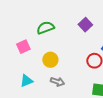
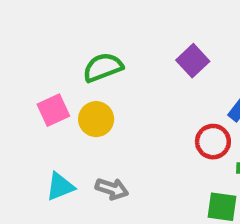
yellow circle: (50, 60) -> (96, 119), moved
gray arrow: (57, 82) -> (112, 189), moved

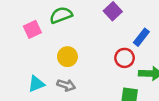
pink square: (53, 110) -> (32, 29), moved
yellow circle: (96, 119) -> (67, 57), moved

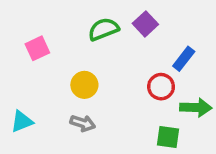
green semicircle: (61, 15) -> (104, 29), moved
cyan triangle: (36, 84) -> (22, 121), moved

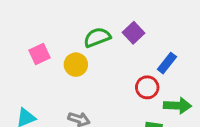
yellow circle: (84, 85) -> (76, 65), moved

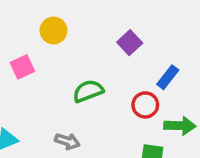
green semicircle: (97, 37) -> (88, 91), moved
yellow circle: (76, 65) -> (54, 30), moved

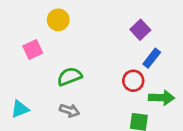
purple square: (130, 43) -> (140, 30), moved
green semicircle: (88, 91) -> (70, 76), moved

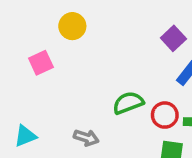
green semicircle: (70, 76) -> (128, 103), moved
red circle: (133, 81) -> (165, 115), moved

